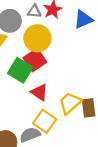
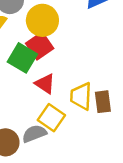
yellow trapezoid: (70, 103) -> (81, 96), turned -45

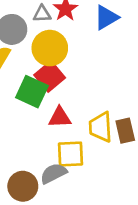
red triangle: (45, 84) -> (60, 117), turned -30
yellow square: (51, 118) -> (71, 154), turned -32

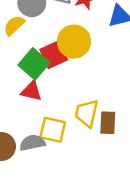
yellow circle: (50, 48) -> (74, 42), moved
red triangle: (60, 117) -> (32, 91), moved

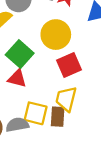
red square: (54, 55) -> (69, 65), moved
brown rectangle: (108, 123) -> (58, 117), moved

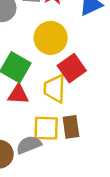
yellow trapezoid: (66, 99) -> (55, 89), moved

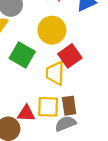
red triangle: (18, 94) -> (26, 113), moved
gray semicircle: (29, 145) -> (66, 124), moved

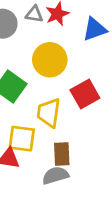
red square: (70, 56) -> (85, 94), moved
yellow square: (48, 107) -> (22, 139), moved

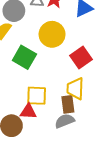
yellow trapezoid: (49, 113) -> (75, 89), moved

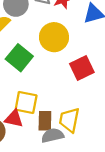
yellow trapezoid: (75, 89) -> (69, 120), moved
brown rectangle: (68, 104) -> (45, 121), moved

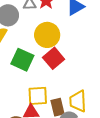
red square: (82, 68) -> (54, 58), moved

